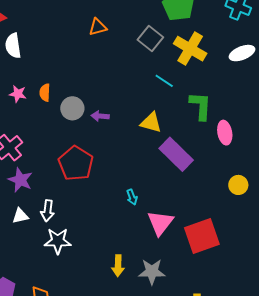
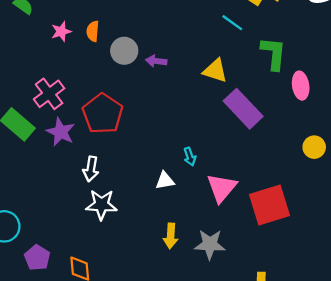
pink star: (18, 94) -> (61, 32), turned -30
red pentagon: (76, 163) -> (103, 114), moved
white triangle: (20, 216) -> (165, 181), moved

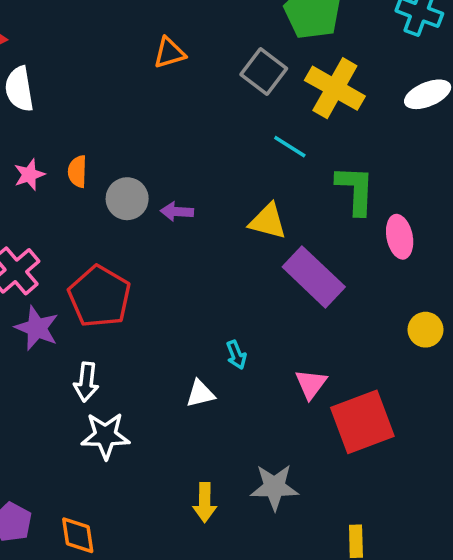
pink triangle: (222, 188) -> (311, 384), moved, size x0.7
yellow arrow: (171, 236) -> (205, 502), moved

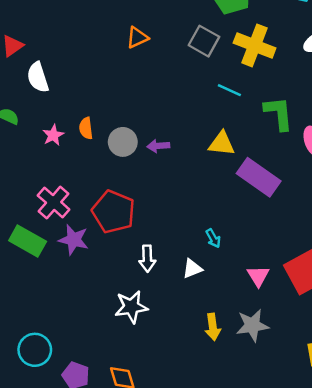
white arrow: (86, 382) -> (147, 258), moved
pink triangle: (311, 384) -> (258, 276), moved
yellow arrow: (205, 502) -> (213, 327), moved

